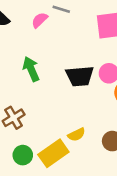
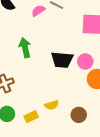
yellow rectangle: (53, 153) -> (31, 117), size x0.6

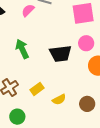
pink circle: (85, 61) -> (86, 43), moved
yellow rectangle: (31, 117) -> (37, 89), moved

